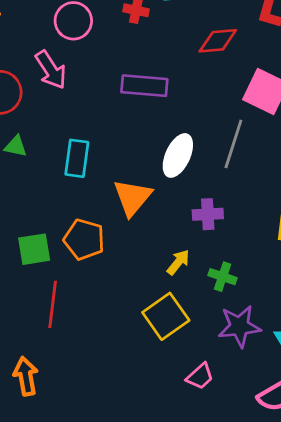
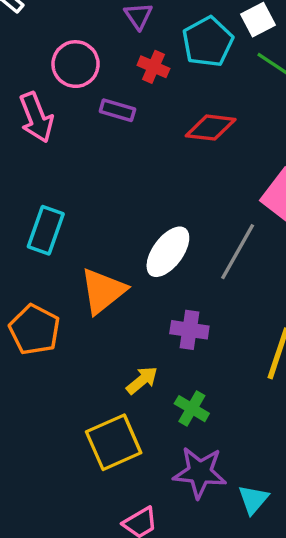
red diamond: (218, 41) -> (211, 128), moved
purple rectangle: (144, 86) -> (117, 110), moved, size x0.6

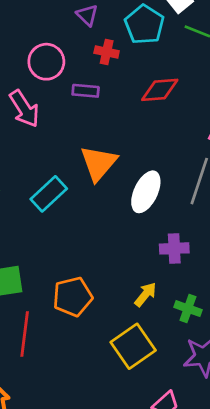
cyan rectangle: (46, 230) -> (49, 194), turned 39
orange triangle: (103, 291) -> (99, 163), moved
orange pentagon: (35, 330) -> (73, 297), moved, turned -30

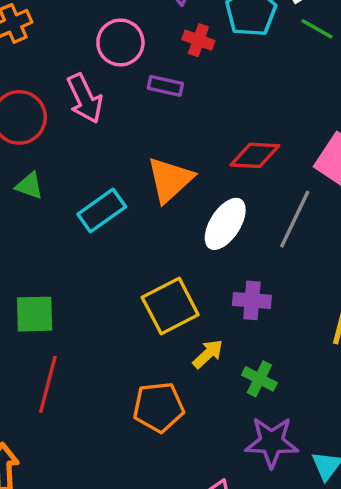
red diamond: (160, 90) -> (255, 155), moved
orange pentagon: (73, 297) -> (159, 407), moved
yellow square: (133, 346) -> (170, 306), moved

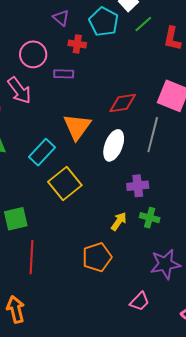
green line: (317, 29) -> (143, 24), turned -60
yellow square: (170, 306) -> (65, 184), moved
green cross: (259, 379) -> (150, 218), moved

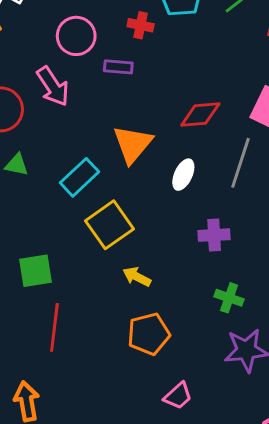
white ellipse: (114, 145) -> (183, 175), size x0.7
green cross: (150, 218) -> (229, 298), moved
yellow arrow: (119, 221) -> (137, 277), moved, turned -102
pink trapezoid: (140, 301) -> (178, 396), moved

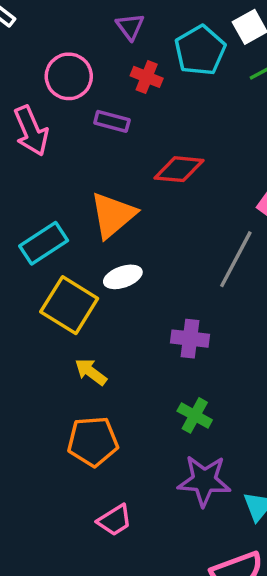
red diamond: (200, 114) -> (179, 169), moved
white ellipse: (183, 175) -> (123, 277), moved, turned 36
yellow square: (109, 225) -> (69, 305), turned -33

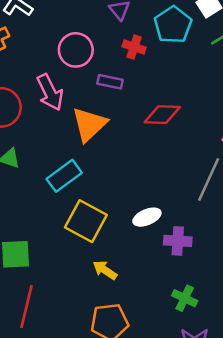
orange triangle: (113, 215) -> (89, 124), moved
white ellipse: (123, 277) -> (147, 217), moved

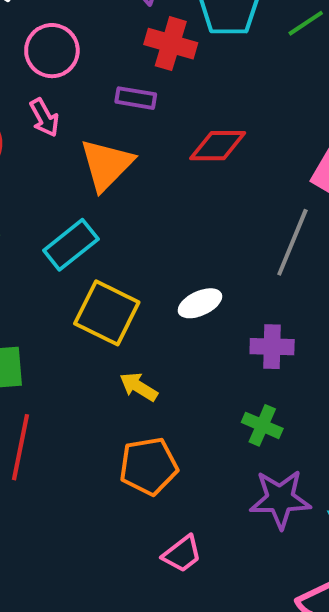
red cross: (134, 47) -> (171, 44), size x1.4
pink circle: (76, 50) -> (52, 51), moved
pink arrow: (50, 92) -> (44, 118), size x0.7
purple cross: (178, 241) -> (272, 347), moved

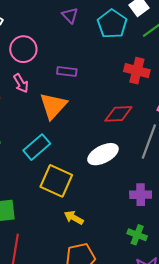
red cross: (171, 44) -> (137, 71), moved
red diamond: (218, 146) -> (118, 114), moved
white ellipse: (200, 303) -> (103, 154), moved, size x1.4

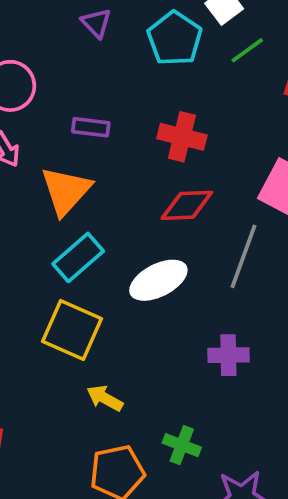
red cross: (137, 71) -> (182, 137), moved
cyan rectangle: (37, 147) -> (78, 257), moved
green cross: (137, 235) -> (182, 445), moved

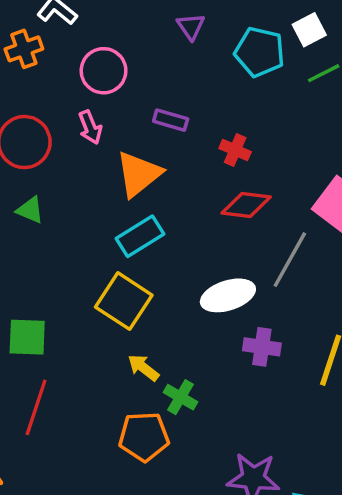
cyan pentagon: (175, 38) -> (260, 52), turned -30
red cross: (182, 137) -> (235, 150), moved, size x0.7
white ellipse: (158, 280) -> (228, 295), moved
green cross: (182, 445) -> (181, 397), moved

